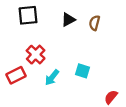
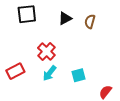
red cross: (36, 55) -> (46, 51), moved
cyan square: (83, 71) -> (79, 75), moved, turned -32

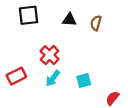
black triangle: (65, 18) -> (69, 20), turned 32

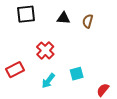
cyan arrow: (53, 78) -> (48, 81), moved

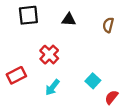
brown semicircle: (88, 21) -> (108, 25), moved
cyan square: (77, 74) -> (93, 81), moved, turned -32

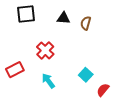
brown semicircle: (108, 25) -> (86, 23), moved
cyan arrow: (52, 87) -> (48, 81), turned 105

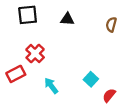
brown semicircle: (86, 23) -> (111, 25), moved
red cross: (45, 50) -> (35, 54), moved

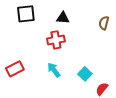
red cross: (35, 54) -> (56, 40), moved, turned 36
cyan arrow: (51, 86) -> (54, 70), moved

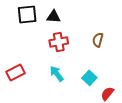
black triangle: (63, 18) -> (54, 17), moved
brown semicircle: (104, 23) -> (98, 40), moved

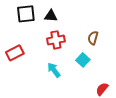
red rectangle: (16, 73) -> (15, 53), moved
cyan square: (89, 78) -> (83, 60), moved

